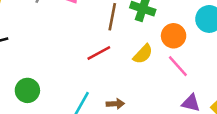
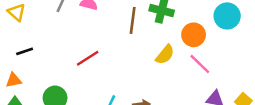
red line: (99, 53) -> (88, 58), moved

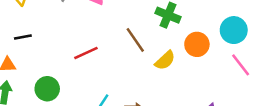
brown line: (133, 20) -> (135, 40), moved, turned -50
pink line: (200, 64) -> (241, 65), moved

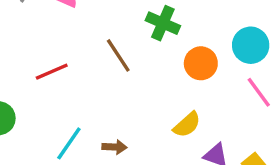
yellow semicircle: (165, 60) -> (187, 125), moved

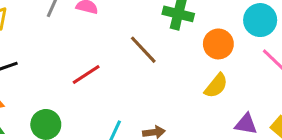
yellow semicircle: (187, 125) -> (216, 86), moved

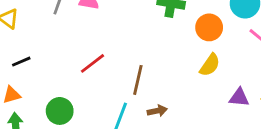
brown line: (143, 50) -> (138, 80), moved, turned 60

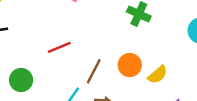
orange circle: (209, 27) -> (130, 65), moved

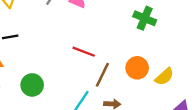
red line: (59, 47) -> (84, 52), moved, turned 45

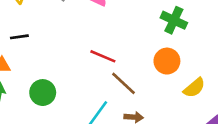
orange circle: (137, 68) -> (167, 61), moved
brown line: (102, 75) -> (123, 83), turned -75

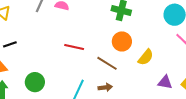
brown line: (123, 83) -> (107, 63), moved

